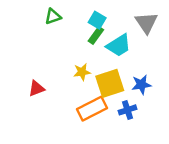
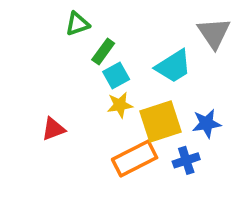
cyan square: (97, 20) -> (116, 75), moved, turned 30
green rectangle: (96, 35) -> (103, 51), moved

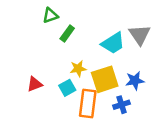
gray triangle: (214, 33) -> (140, 35), moved
cyan square: (116, 75) -> (67, 88), moved
orange rectangle: (135, 159) -> (88, 103), turned -56

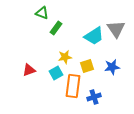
green triangle: (50, 15) -> (42, 13), turned 40
yellow square: (105, 79) -> (87, 66), size x0.6
blue cross: (122, 105) -> (94, 97), moved

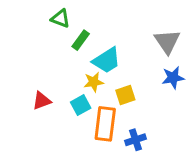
cyan trapezoid: (94, 36) -> (107, 60), moved
blue star: (112, 67) -> (173, 78), moved

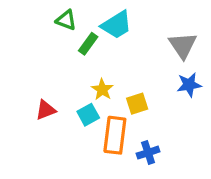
cyan trapezoid: (107, 60) -> (117, 25), moved
yellow star: (94, 82) -> (102, 90), turned -30

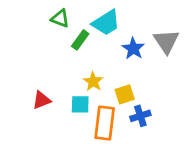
blue star: (189, 85) -> (133, 49), moved, turned -30
cyan square: (88, 115) -> (80, 104), turned 30
blue cross: (148, 153) -> (140, 116), moved

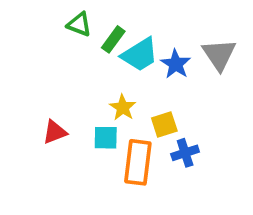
cyan trapezoid: (106, 23) -> (140, 55), moved
green rectangle: (80, 40) -> (113, 39), moved

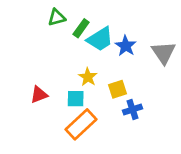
green triangle: (79, 24) -> (57, 17), turned -36
gray triangle: (219, 55) -> (164, 53), moved
orange rectangle: (138, 162) -> (81, 124), moved, turned 40

